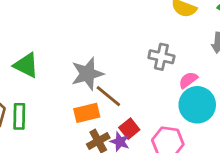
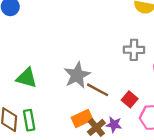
orange rectangle: (87, 113) -> (82, 119), moved
red square: (129, 129) -> (130, 99), moved

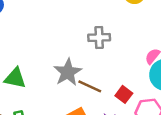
gray cross: (134, 50) -> (99, 37), moved

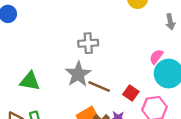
gray cross: (99, 37) -> (88, 43), moved

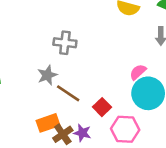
gray star: (78, 74) -> (47, 75), size x0.7

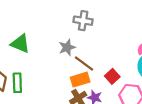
orange rectangle: (48, 123) -> (80, 80), moved

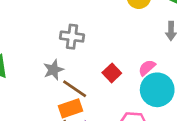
red square: (112, 76) -> (112, 73), moved

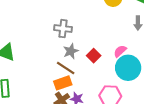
gray star: (53, 70) -> (71, 51), moved

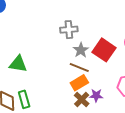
red square: (94, 56) -> (104, 50), size x1.6

